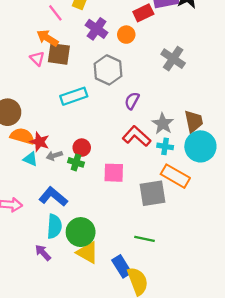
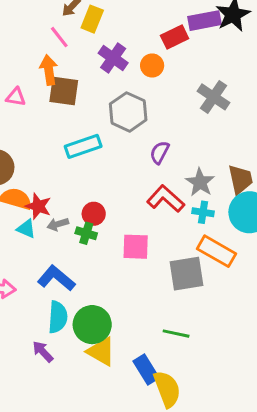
orange arrow: (47, 38) -> (49, 70), turned 50
pink triangle: (37, 59) -> (16, 97), moved, turned -35

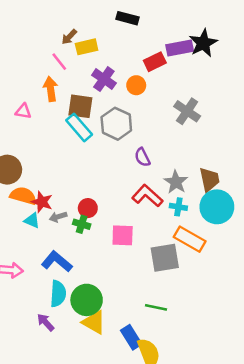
yellow rectangle: (92, 19) -> (87, 47), turned 55
brown square: (64, 91) -> (80, 106), moved
cyan rectangle: (83, 146) -> (79, 127), moved, turned 68
purple semicircle: (160, 152) -> (142, 157), turned -54

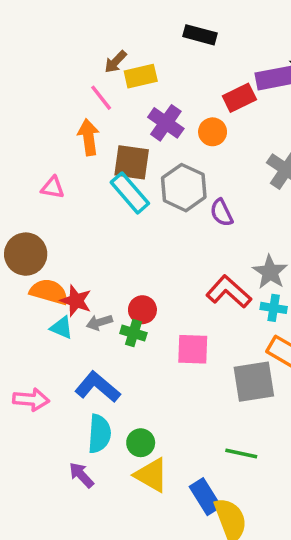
pink triangle: (23, 111) -> (53, 188), moved
purple semicircle: (142, 157) -> (222, 213), moved
green circle: (87, 300) -> (141, 443), size x0.6

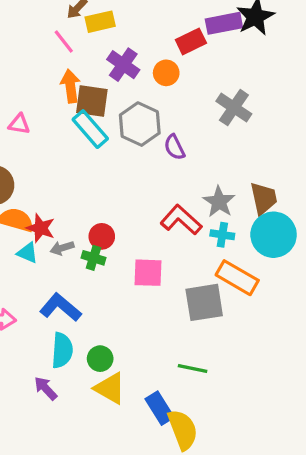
orange arrow: (89, 137) -> (70, 86), moved

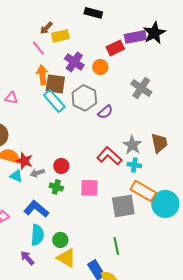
purple semicircle: (174, 147) -> (105, 112), turned -105
cyan circle: (274, 235) -> (165, 204), moved
green cross: (94, 258) -> (56, 187), moved
green line: (193, 368) -> (116, 246), turned 66

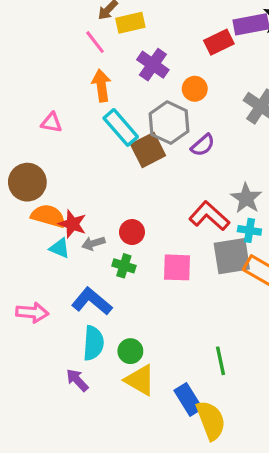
orange circle: (100, 67) -> (195, 89), moved
brown square: (55, 84) -> (148, 150), moved, turned -35
gray square: (123, 206) -> (232, 256), moved

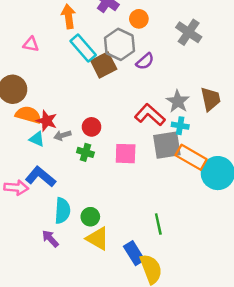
blue L-shape: (92, 301) -> (41, 177), moved

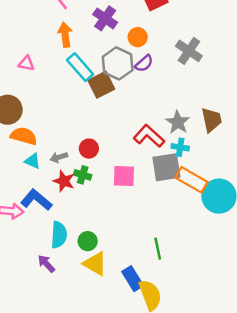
purple semicircle: (145, 61) -> (144, 63), moved
red star: (47, 121) -> (64, 181), moved

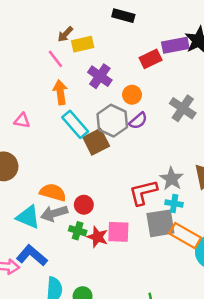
orange semicircle: (24, 136) -> (53, 192), moved
red L-shape: (149, 136) -> (143, 192), turned -56
gray arrow: (59, 157) -> (54, 213), size x1.5
cyan triangle: (33, 161) -> (28, 217), size x1.5
red star: (64, 181) -> (97, 237), moved

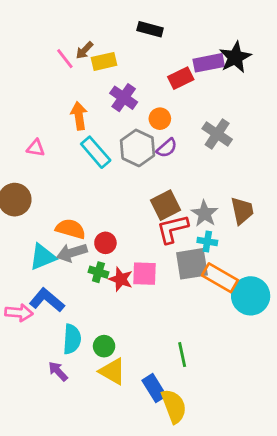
pink line: (55, 59) -> (65, 59), moved
brown square: (96, 142) -> (165, 205), moved
cyan triangle: (28, 217) -> (43, 257), turned -45

